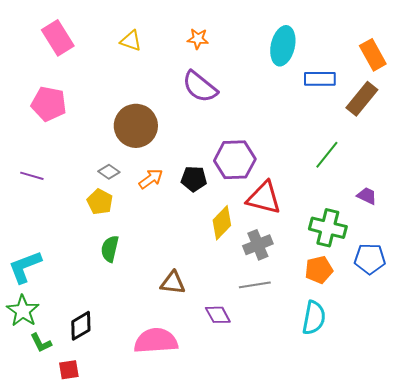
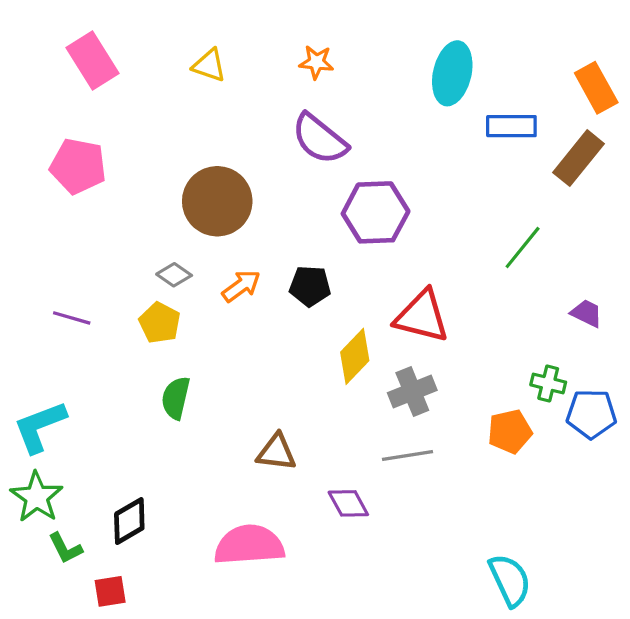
purple hexagon: (235, 160) -> (376, 212), moved
purple line: (32, 176) -> (72, 318), moved
green cross: (328, 228) -> (548, 384), moved, size x0.6
cyan semicircle: (314, 318) -> (510, 580), moved, turned -36

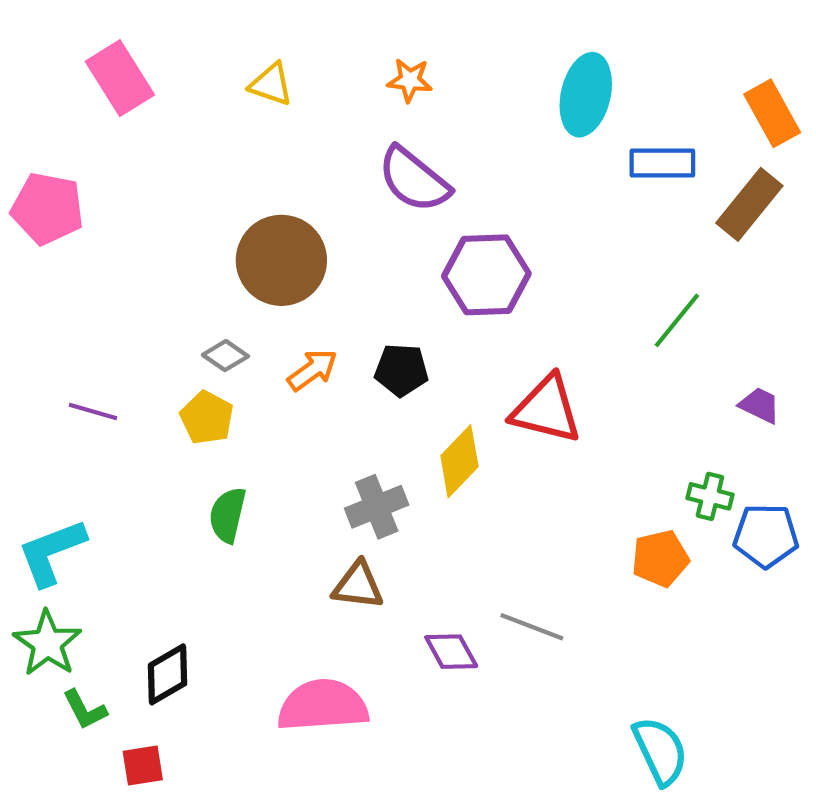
pink pentagon: (78, 166) -> (47, 209), moved
gray cross: (412, 392) -> (377, 507), moved
gray line: (407, 455) -> (532, 627), moved, turned 30

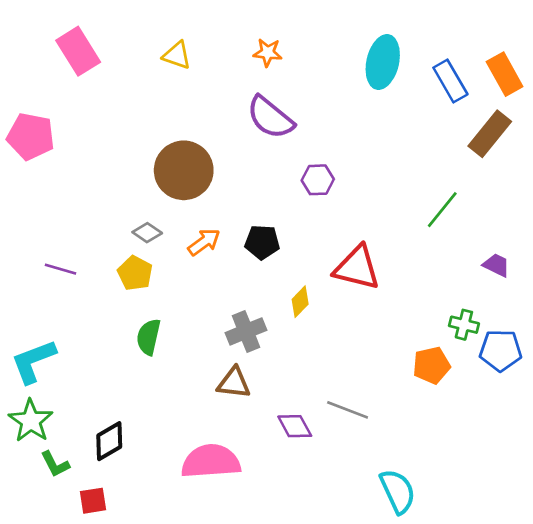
blue rectangle: (662, 163) -> (450, 81), moved, turned 60
purple hexagon: (486, 275) -> (318, 180), size x0.6
yellow diamond: (459, 461) -> (300, 302), size x0.7
cyan semicircle: (660, 751) -> (398, 491), moved

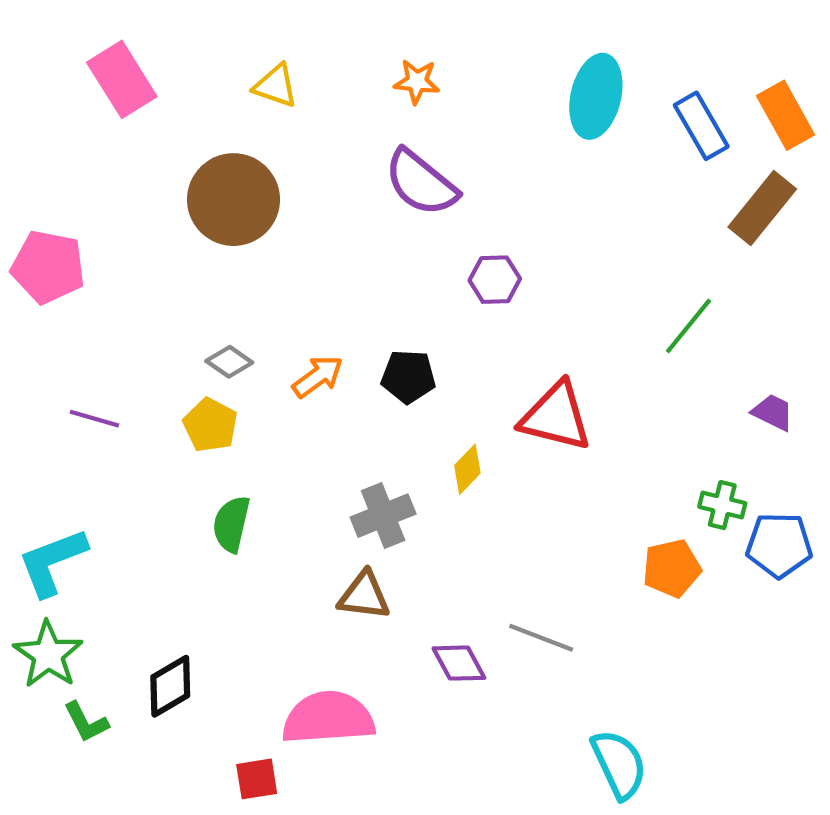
pink pentagon: (31, 136) -> (48, 267), moved
brown circle: (184, 170) -> (233, 200), moved
red square: (93, 501) -> (257, 779), moved

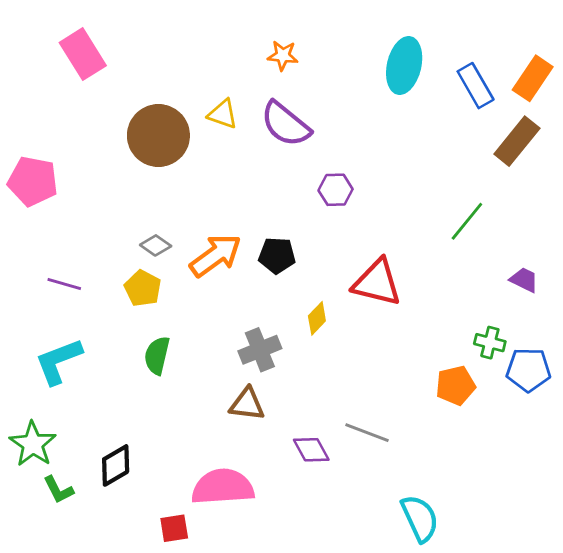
yellow triangle: (276, 86) -> (223, 114), moved
orange rectangle: (785, 115) -> (533, 78), turned 63
orange arrow: (318, 377) -> (216, 255), size x1.5
cyan L-shape: (52, 562) -> (58, 361), moved

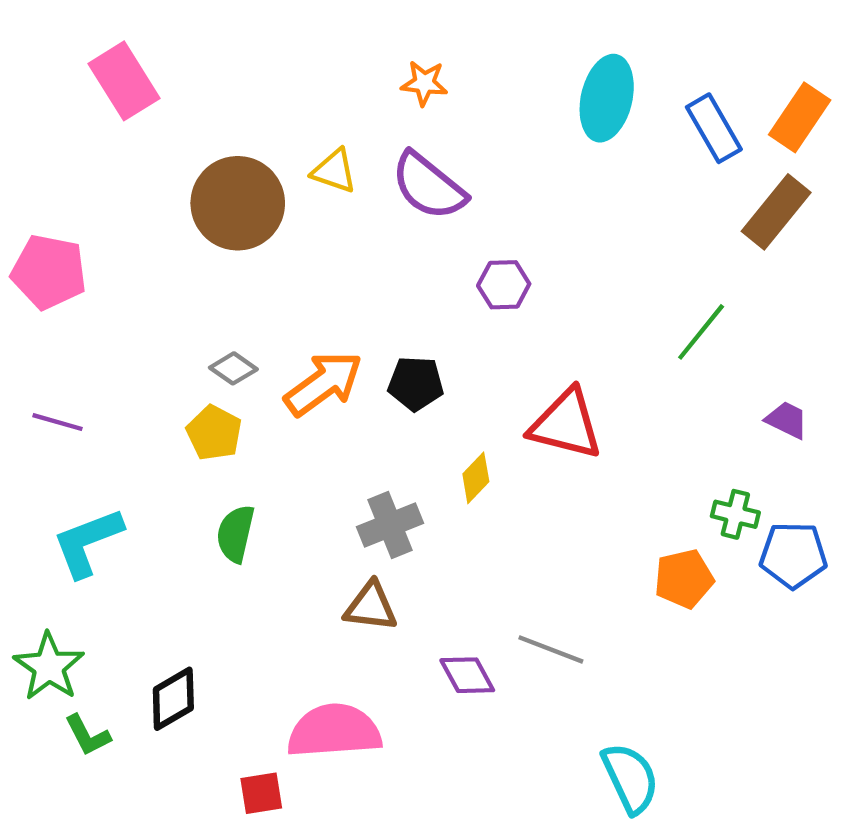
purple line: (64, 284) -> (57, 422), moved

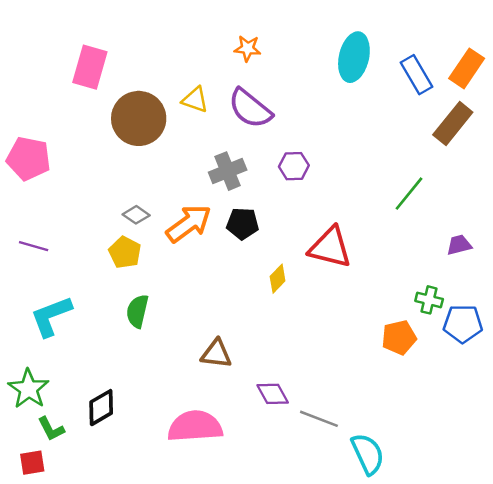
pink rectangle: (124, 81) -> (90, 67), moved, turned 48
purple trapezoid: (787, 420) -> (459, 245), turned -40
gray cross: (390, 525) -> (228, 171), moved
gray line: (551, 649) -> (319, 419), moved
red square: (261, 793) -> (32, 463), moved

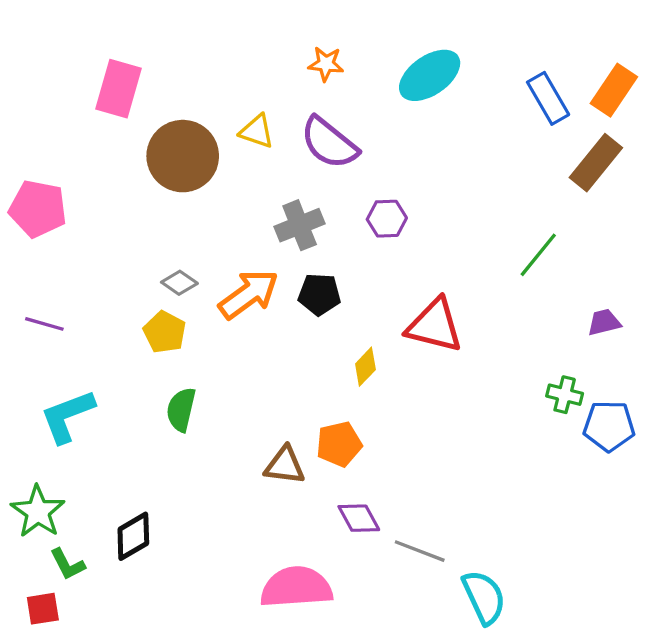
cyan ellipse: (354, 57) -> (430, 75), moved, turned 42
orange pentagon: (399, 337) -> (339, 444), moved
pink semicircle: (195, 426) -> (296, 587), moved

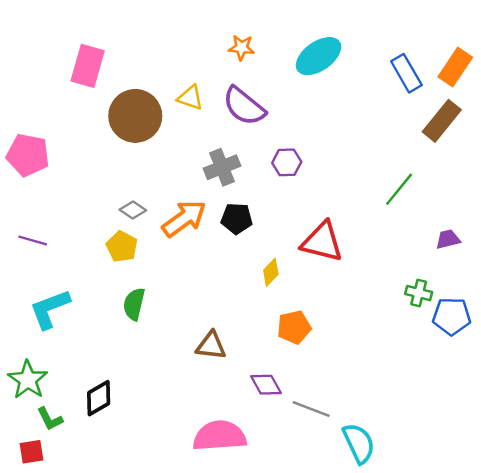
orange pentagon: (339, 444) -> (294, 327), moved

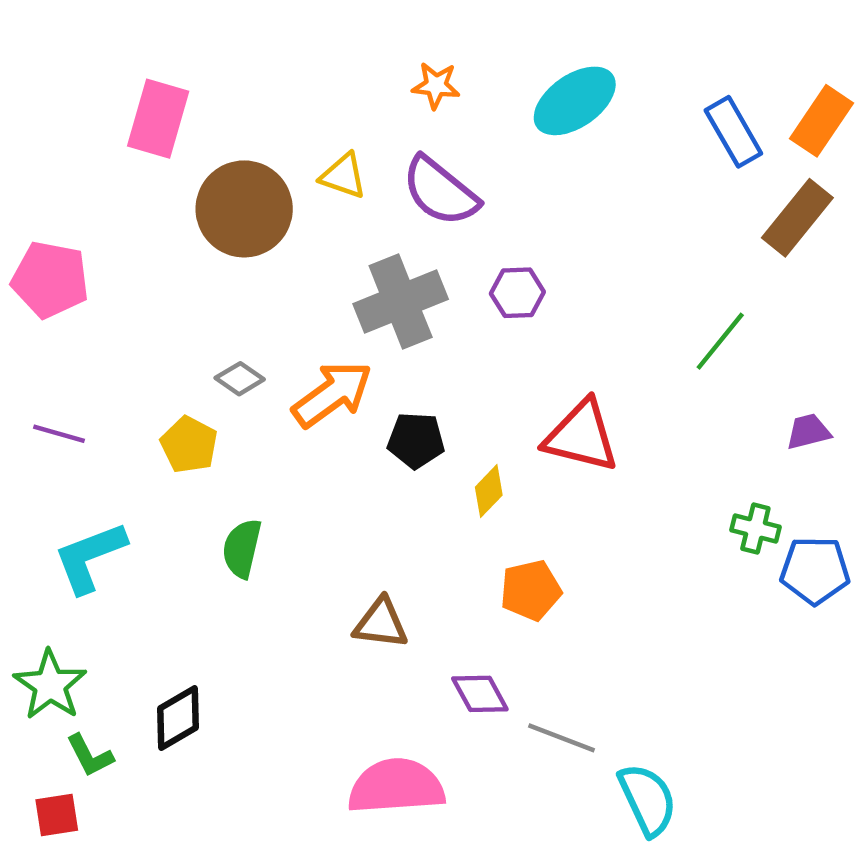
gray cross: (222, 167) -> (401, 302), size x1.4
black pentagon: (237, 219) -> (416, 440), moved
yellow pentagon: (122, 247) -> (189, 445), moved

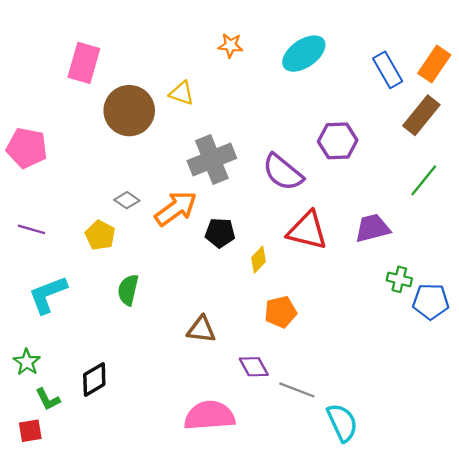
purple semicircle: (440, 191) -> (283, 172), moved
purple hexagon: (517, 293) -> (338, 141), moved, size x1.4
green line: (720, 341) -> (424, 180), moved
purple trapezoid: (808, 432) -> (373, 228), moved, size x1.5
green star: (50, 685) -> (27, 362), size x0.7

